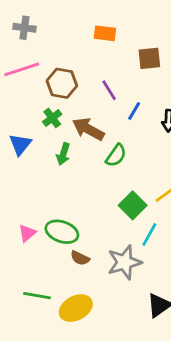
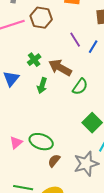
brown hexagon: (62, 83) -> (41, 18), moved
blue line: (134, 111) -> (93, 47), moved
brown semicircle: (80, 258) -> (54, 161), turned 104

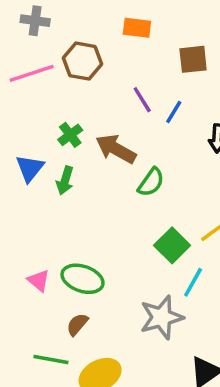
green arrow: (42, 86) -> (65, 180), moved
pink triangle: (16, 143) -> (39, 281), turned -40
brown semicircle: (54, 161) -> (77, 324), moved

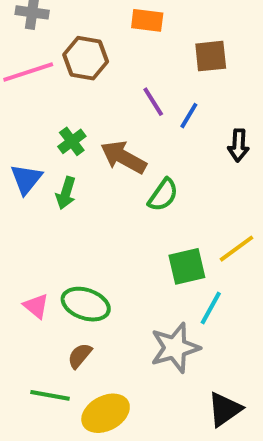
green square: (172, 245) -> (187, 266), turned 32

